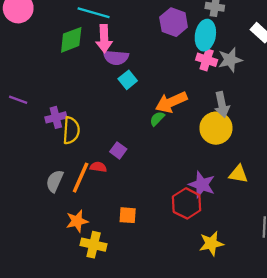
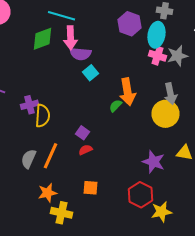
orange arrow: (171, 102) -> (128, 92), turned -76
red semicircle: (98, 167) -> (86, 150), moved, turned -32
red hexagon: (187, 203) -> (140, 195), moved

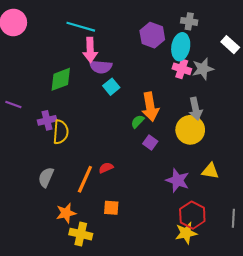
green diamond: (42, 39) -> (61, 79), moved
purple square: (82, 133) -> (150, 142), moved
orange line: (50, 156) -> (85, 179), moved
red hexagon: (140, 195) -> (192, 215), moved

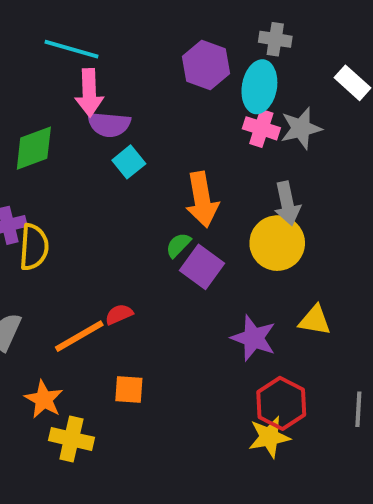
green semicircle: (138, 121) -> (178, 245), moved
purple square: (150, 142) -> (202, 267), size x1.5
orange line: (85, 179) -> (79, 336), turned 36
orange star: (66, 213) -> (44, 399), turned -30

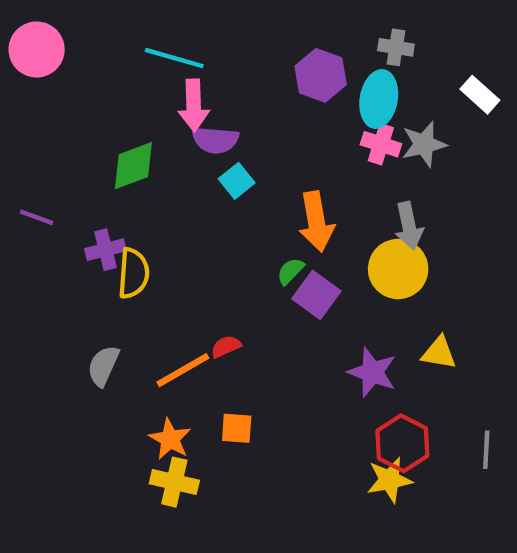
orange star: (44, 399) -> (170, 439), moved

